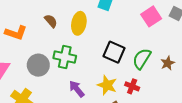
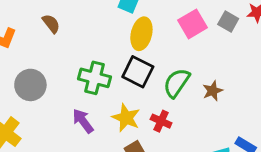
yellow ellipse: (79, 23) -> (141, 34), moved
green cross: (65, 57) -> (94, 78), moved

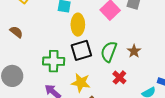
black square: (138, 72) -> (81, 50), turned -30
red cross: (161, 121) -> (119, 77), moved, turned 32

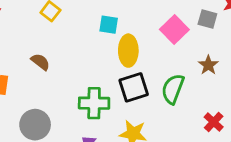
brown star: (134, 51) -> (208, 65), moved
red cross: (119, 77) -> (214, 122), moved

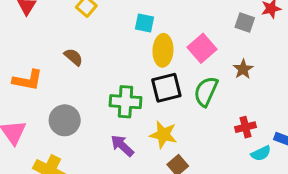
pink square: (174, 30) -> (202, 48), moved
red cross: (214, 122) -> (246, 127), turned 30

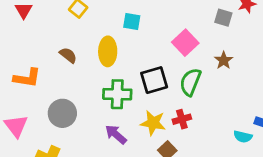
yellow ellipse: (163, 50) -> (108, 51), moved
red cross: (246, 127) -> (182, 119), moved
cyan semicircle: (261, 153) -> (243, 137), turned 42

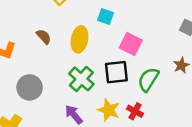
pink square: (185, 43) -> (131, 44), moved, turned -30
green cross: (117, 94) -> (81, 79), turned 30
red cross: (182, 119) -> (135, 111), turned 35

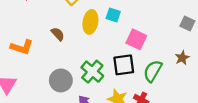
yellow ellipse: (79, 39) -> (90, 22), moved
gray circle: (30, 87) -> (61, 80), moved

